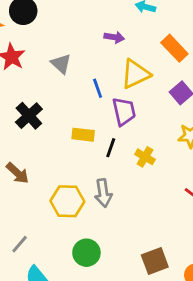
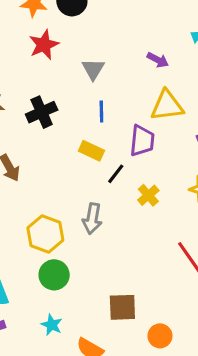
blue line: (98, 88) -> (101, 111), moved
yellow hexagon: (67, 201) -> (45, 234), moved

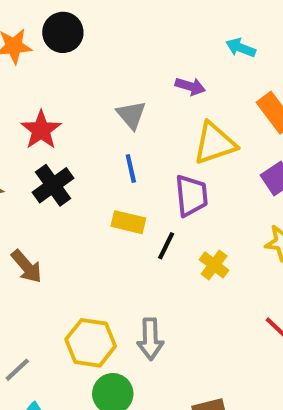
red star: (44, 45) -> (41, 130), moved
gray triangle: (93, 69) -> (131, 115), moved
gray arrow: (92, 219) -> (150, 339), moved

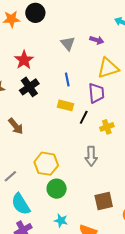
gray triangle: (131, 115) -> (68, 43), moved
yellow cross: (214, 265) -> (107, 127), turned 32
gray arrow: (150, 339) -> (91, 156), moved

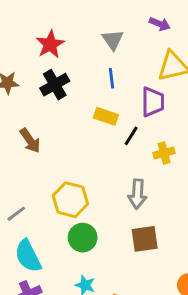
gray triangle: (68, 43) -> (113, 40), moved
brown square: (104, 201) -> (145, 239), moved

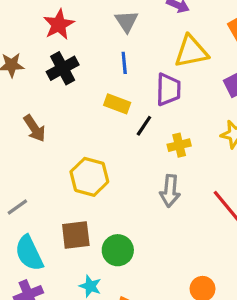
gray arrow: (137, 194) -> (170, 191), moved
yellow hexagon: (70, 200) -> (89, 177), moved
green circle: (83, 238) -> (118, 250), moved
brown square: (145, 239) -> (76, 235), moved

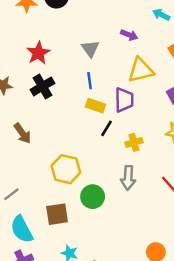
yellow rectangle: (117, 104) -> (96, 106), moved
green circle: (118, 250) -> (93, 197), moved

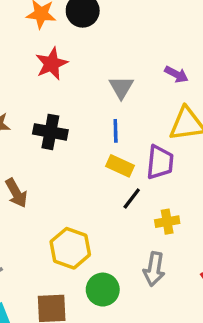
red star: (38, 53) -> (52, 64), moved
black cross: (42, 86) -> (50, 132), turned 35

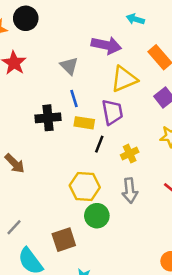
purple arrow: (176, 74) -> (106, 45), size x1.6
black cross: (50, 132) -> (48, 118), moved
yellow hexagon: (70, 248) -> (85, 186), moved

